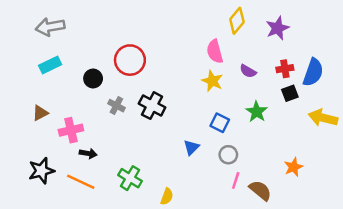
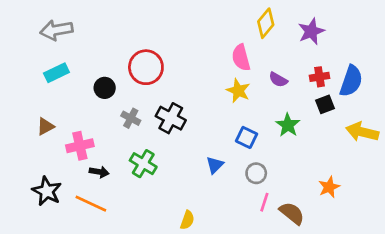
black star: (41, 171) -> (47, 191), turned -30
green cross: (130, 178) -> (143, 164), moved

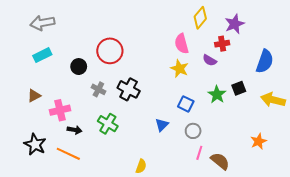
red cross: (319, 77) -> (222, 44), moved
black square: (325, 104) -> (239, 88), moved
orange star: (329, 187) -> (259, 141), moved

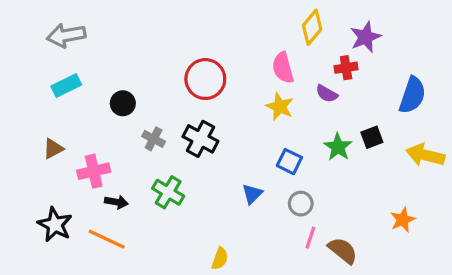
red circle: (110, 51) -> (205, 79), moved

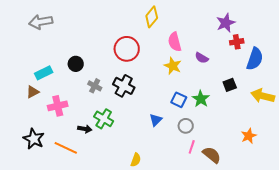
yellow diamond: (312, 27) -> (152, 17), moved
red cross: (346, 68) -> (237, 42), moved
cyan rectangle: (66, 85) -> (44, 73), moved
green star: (338, 147) -> (201, 99), moved
black arrow: (116, 202) -> (85, 129), moved

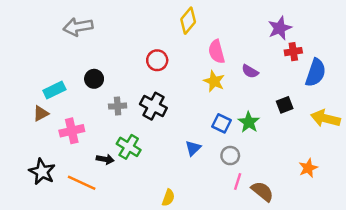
gray arrow: (41, 22) -> (78, 27), moved
red circle: (127, 49) -> (157, 60), size x0.7
gray cross: (95, 86) -> (118, 106), turned -32

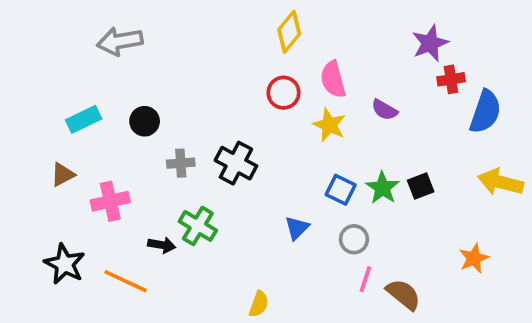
red circle: (157, 60) -> (284, 93), moved
cyan rectangle: (54, 90) -> (84, 119), moved
black square: (285, 105) -> (421, 186), moved

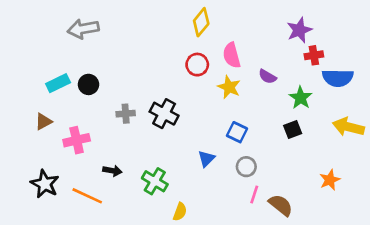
blue semicircle: (485, 112) -> (338, 78), turned 72
black circle: (145, 121) -> (89, 84), moved
green star: (383, 188) -> (301, 98), moved
green cross: (198, 226) -> (155, 181), moved

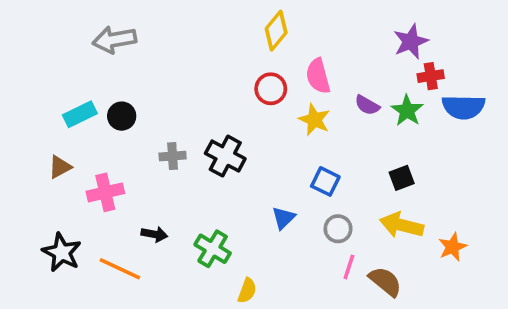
green star: (301, 98) -> (407, 111), moved
yellow arrow: (348, 127) -> (402, 225), moved

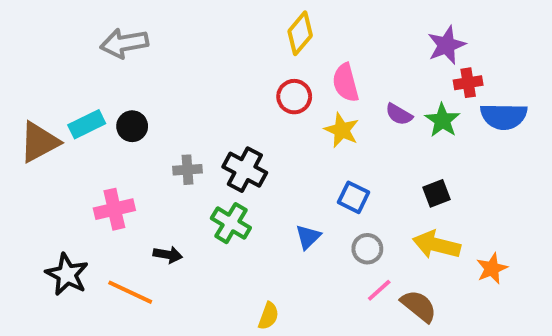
brown triangle: (60, 167) -> (39, 142), moved, size x1.6
green cross: (213, 249) -> (231, 223), moved
pink line: (349, 267) -> (379, 290), turned 30

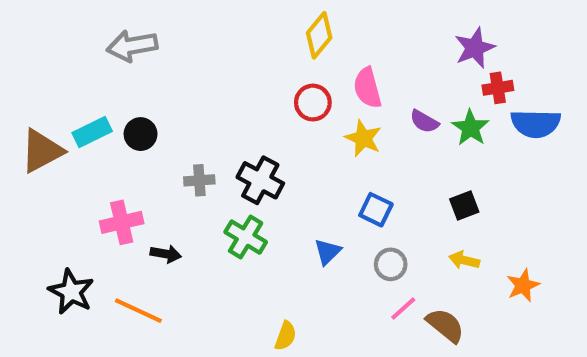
yellow arrow: (437, 245) -> (464, 260), size x0.6
black arrow: (168, 255) -> (166, 254), moved

